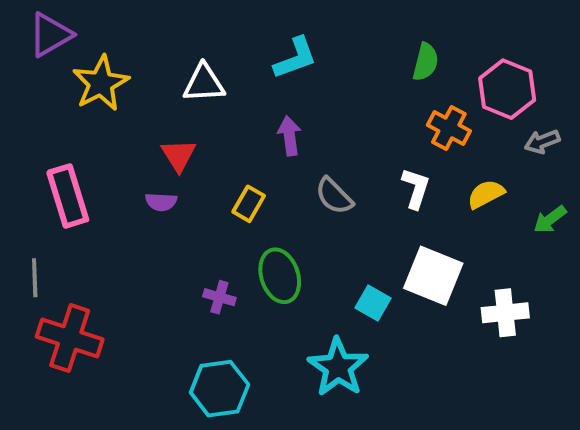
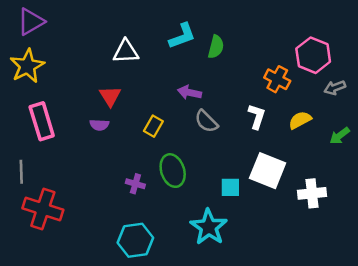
green semicircle: (426, 62) -> (216, 47), moved
yellow star: (101, 83) -> (27, 66), moved
purple arrow: (289, 136) -> (189, 92), moved, turned -70
cyan square: (373, 303) -> (230, 187), turned -30

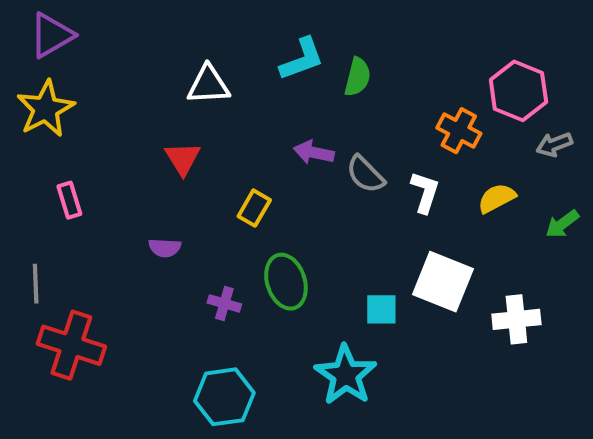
pink rectangle: (42, 121) -> (69, 200), size x0.6
gray semicircle: (206, 121) -> (365, 174), moved
purple semicircle: (99, 125) -> (165, 248), moved

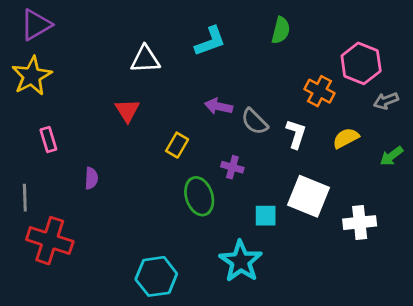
green semicircle: (358, 77) -> (281, 30), moved
purple semicircle: (165, 248) -> (91, 178), moved, turned -90
purple cross: (224, 303) -> (232, 167), moved

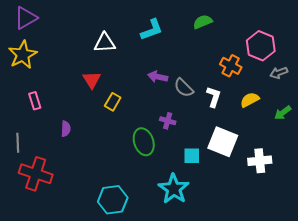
green semicircle: (281, 30) -> (203, 22), turned -126
yellow rectangle: (177, 145) -> (113, 102), moved

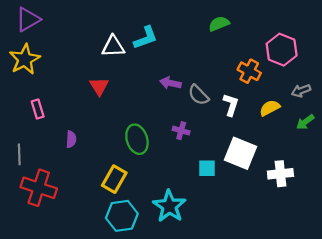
cyan L-shape: (152, 30) -> (146, 38), moved
gray arrow: (279, 73) -> (301, 91), moved
yellow rectangle: (113, 102) -> (114, 179), moved, size x1.4
green ellipse: (144, 142) -> (137, 139), moved
cyan star: (174, 189) -> (169, 206), moved

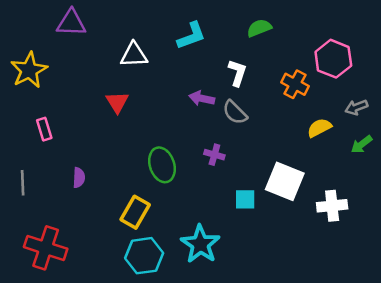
purple triangle: (28, 19) -> (71, 23), moved, turned 32
cyan L-shape: (146, 38) -> (191, 36), moved
white L-shape: (231, 105) -> (237, 73), moved
purple semicircle: (71, 139) -> (79, 178), moved
red cross: (39, 188) -> (46, 248), moved

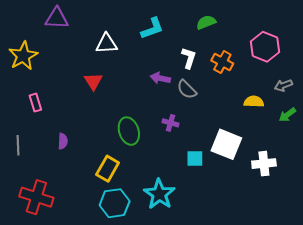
orange cross: (295, 84) -> (222, 62), moved
yellow semicircle: (319, 128) -> (254, 102), turned 30

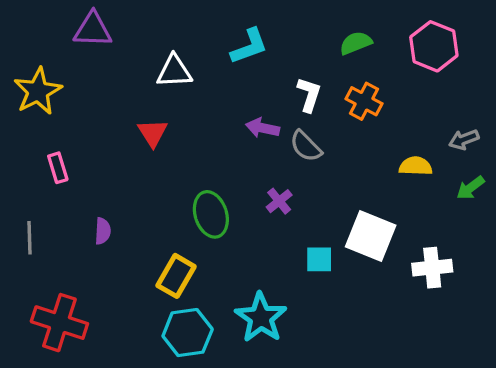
green semicircle: (206, 22) -> (356, 43), moved
pink hexagon: (265, 47) -> (434, 46), moved
purple cross: (171, 123) -> (279, 201), turned 35

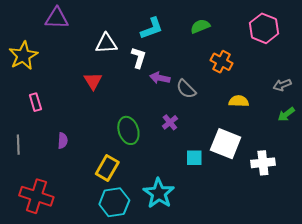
green semicircle: (356, 43) -> (200, 26), moved
white L-shape: (309, 95) -> (139, 58), moved
yellow semicircle: (416, 166) -> (239, 101), moved

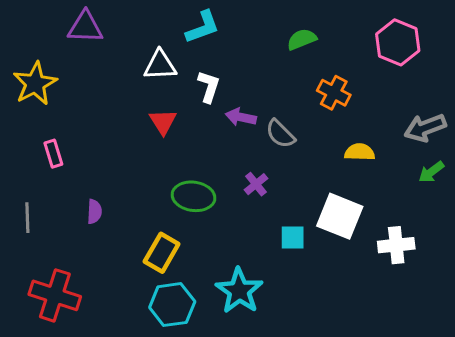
cyan L-shape: (152, 28) -> (203, 27), moved
red triangle: (93, 81) -> (163, 122), moved
gray arrow: (282, 85) -> (425, 128), size x1.5
green ellipse: (128, 130) -> (194, 196), turned -64

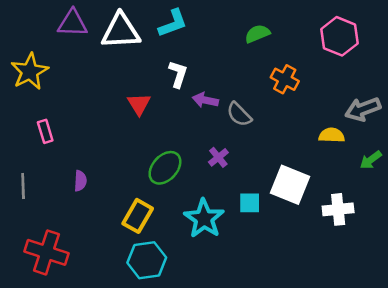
white triangle: (160, 65) -> (121, 31), moved, size x1.4
yellow semicircle: (360, 152) -> (332, 135), moved
green arrow: (431, 172) -> (371, 160), moved
green ellipse: (194, 196) -> (165, 168), turned -56
cyan star: (239, 291) -> (204, 219), moved

